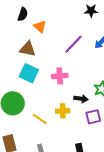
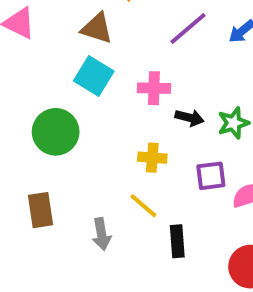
black arrow: (81, 99) -> (189, 118), moved
yellow line: (40, 119) -> (143, 206), moved

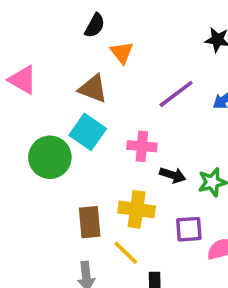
green circle: (56, 132) -> (50, 157), moved
yellow cross: (152, 158) -> (137, 209), size x1.4
brown rectangle: (41, 210) -> (90, 222), moved

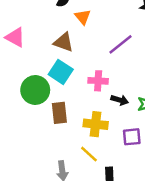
brown rectangle: (90, 222) -> (59, 113), moved

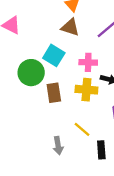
brown triangle: (64, 42) -> (70, 27), moved
yellow cross: (96, 124) -> (86, 90), moved

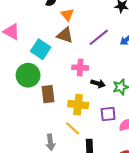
cyan square: (54, 55) -> (41, 49), moved
yellow cross: (86, 90) -> (78, 105), moved

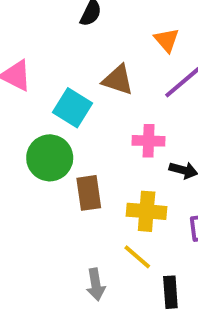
orange triangle: (67, 15) -> (167, 40), moved

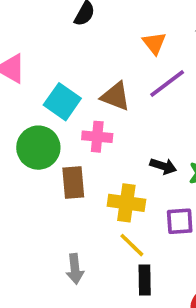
brown triangle: (118, 80) -> (116, 96), moved
pink cross: (149, 141) -> (97, 137), moved
yellow line: (137, 257) -> (132, 245), moved

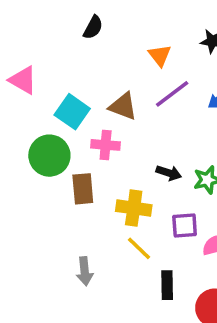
black rectangle: (145, 280) -> (167, 285), moved

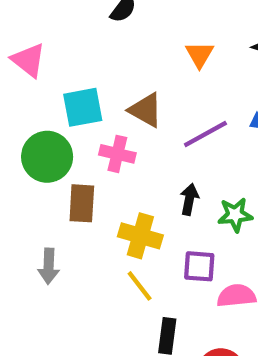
purple line: (172, 94) -> (205, 134), moved
cyan square: (72, 112) -> (83, 107), turned 36
black arrow: (169, 173) -> (189, 199), turned -105
gray arrow: (85, 271) -> (49, 266), moved

